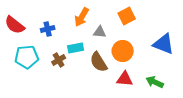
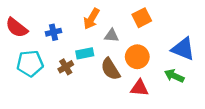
green arrow: (155, 82) -> (174, 76), moved

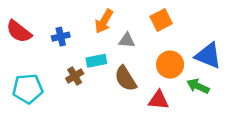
orange circle: (137, 57) -> (170, 65), moved
cyan pentagon: (30, 63) -> (28, 89), moved

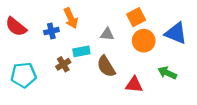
orange arrow: (104, 21) -> (71, 18), moved, turned -54
blue triangle: (208, 56) -> (176, 33), moved
orange circle: (170, 65) -> (144, 41), moved

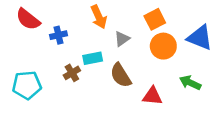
orange arrow: (71, 18) -> (99, 17), moved
red semicircle: (16, 27) -> (28, 19), moved
gray triangle: (107, 34) -> (122, 39), turned -40

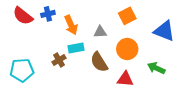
orange arrow: (99, 17) -> (71, 25), moved
blue cross: (59, 35) -> (48, 14), moved
gray triangle: (122, 39) -> (100, 32), turned 32
orange circle: (163, 46) -> (127, 49), moved

